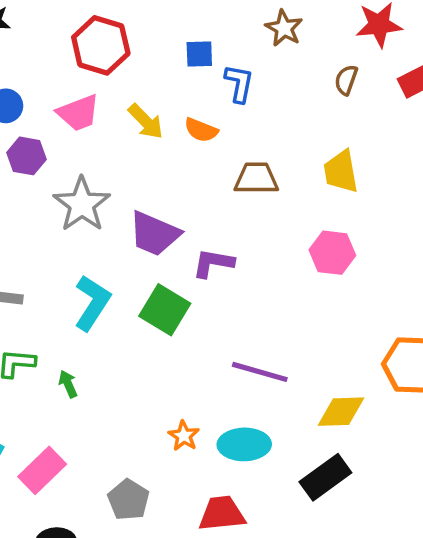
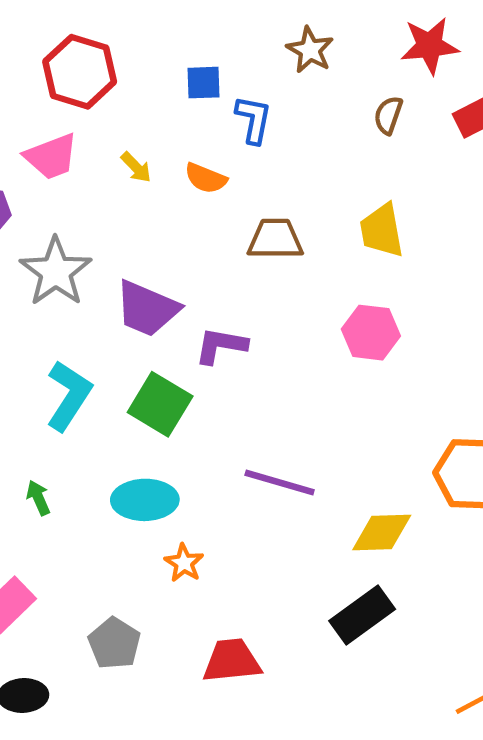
yellow arrow: (146, 121) -> (136, 167), size x0.7
cyan ellipse: (244, 444) -> (145, 500), moved

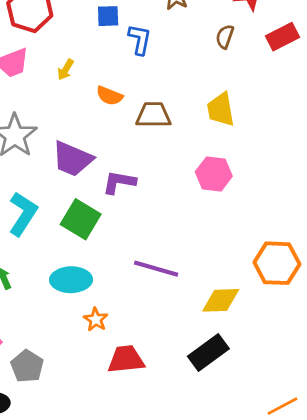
yellow arrow: (136, 167) -> (66, 70), turned 75
orange semicircle: (206, 178) -> (109, 96), moved
gray pentagon: (114, 643) -> (27, 366), moved
red trapezoid: (232, 661) -> (126, 359), moved

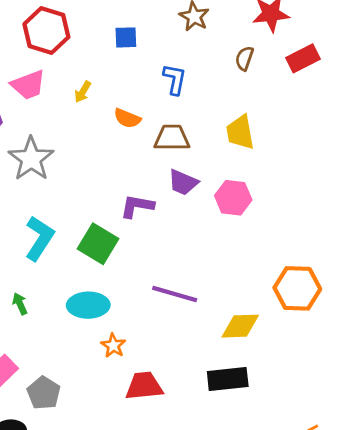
blue L-shape: (140, 39) -> (175, 79), moved
purple trapezoid: (72, 159) -> (183, 182), moved, size x0.7
black rectangle: (208, 352) -> (228, 379), turned 30

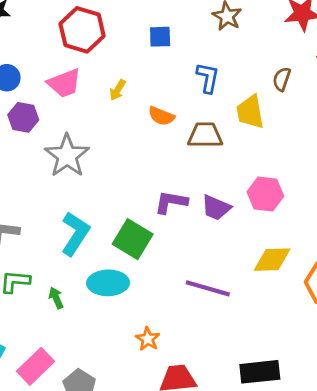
brown semicircle: (244, 58) -> (282, 79), moved
yellow trapezoid: (240, 132) -> (250, 112), moved
purple trapezoid: (183, 182) -> (216, 208), moved
cyan ellipse: (88, 305) -> (108, 283), moved
yellow diamond: (240, 326) -> (272, 260), moved

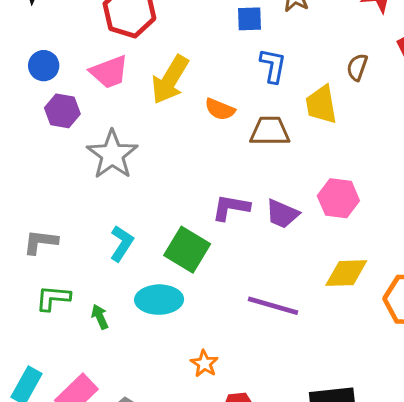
blue square: (160, 37) -> (250, 19), moved
yellow arrow: (118, 90) -> (170, 80), size x2.0
cyan L-shape: (75, 234) -> (122, 243), size x0.7

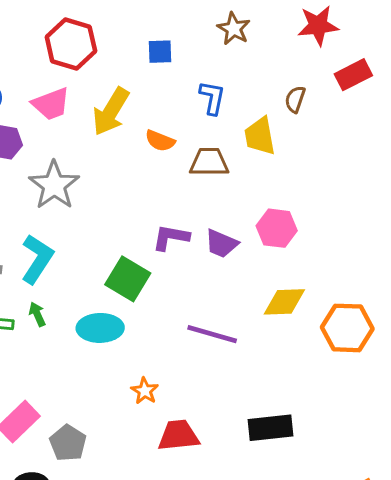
blue square: (250, 19) -> (160, 52), moved
cyan L-shape: (122, 243) -> (37, 259), moved, size x1.4
green arrow: (100, 317) -> (37, 314), moved

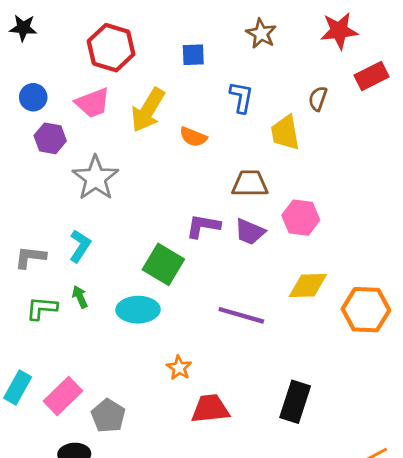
brown trapezoid: (209, 162) -> (250, 184), moved
cyan L-shape: (37, 259) -> (80, 246), size x0.7
black rectangle: (271, 428) -> (295, 402), turned -66

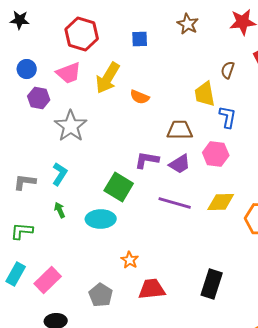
blue L-shape: (241, 97) -> (228, 117), moved
purple trapezoid: (250, 232) -> (180, 164), turned -55
green L-shape: (42, 308) -> (22, 231), moved
purple line: (241, 315) -> (175, 203), moved
gray pentagon: (108, 416) -> (101, 295), moved

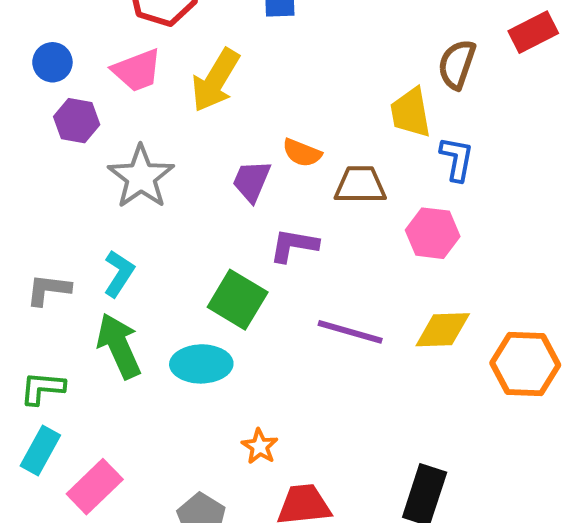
brown semicircle: (228, 70) -> (457, 64), size x1.4
orange semicircle: (140, 97) -> (302, 153), moved
purple trapezoid: (180, 164) -> (252, 181), moved, turned 145
green arrow: (60, 210) -> (119, 346), size x2.0
cyan rectangle: (16, 274) -> (40, 450), moved

